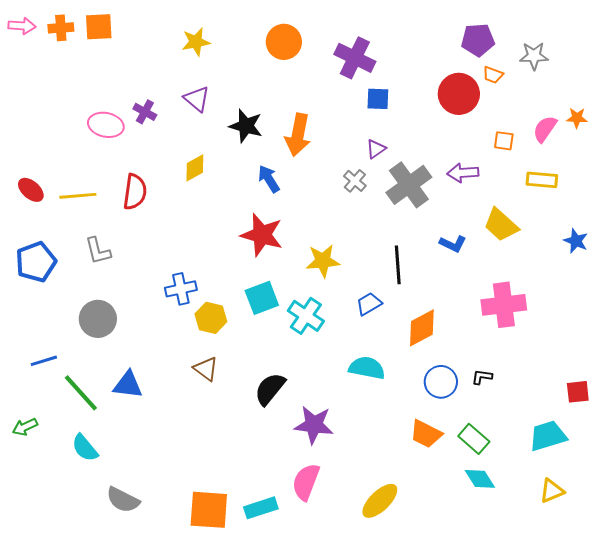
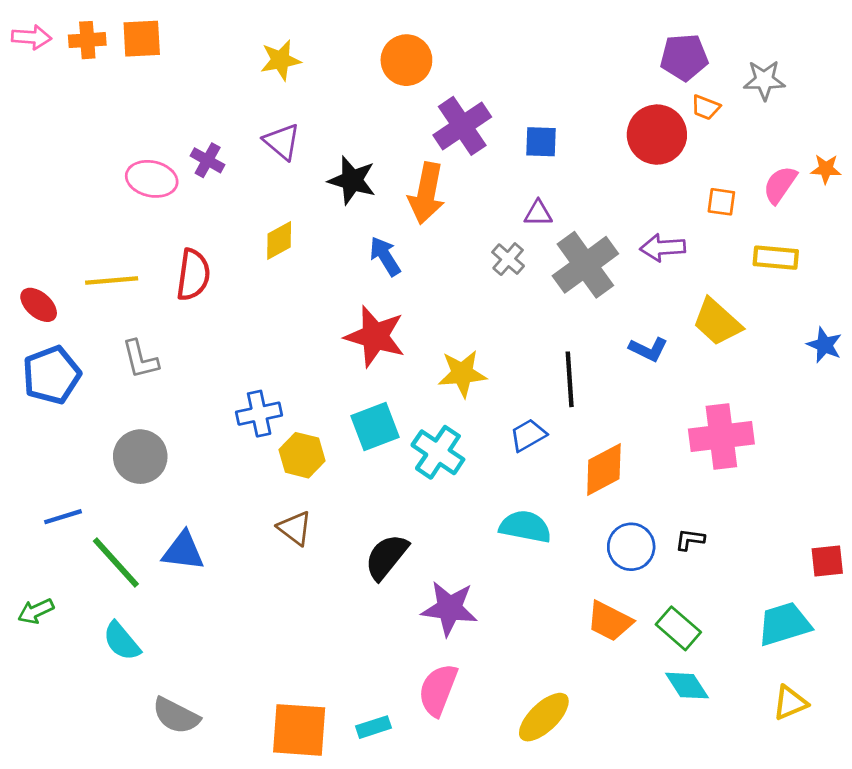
purple cross: (355, 58) -> (462, 126), moved, turned 30
purple triangle: (376, 149) -> (538, 213), turned 35
red ellipse: (31, 190) -> (39, 305), moved
cyan rectangle: (261, 508) -> (374, 727), size x0.7

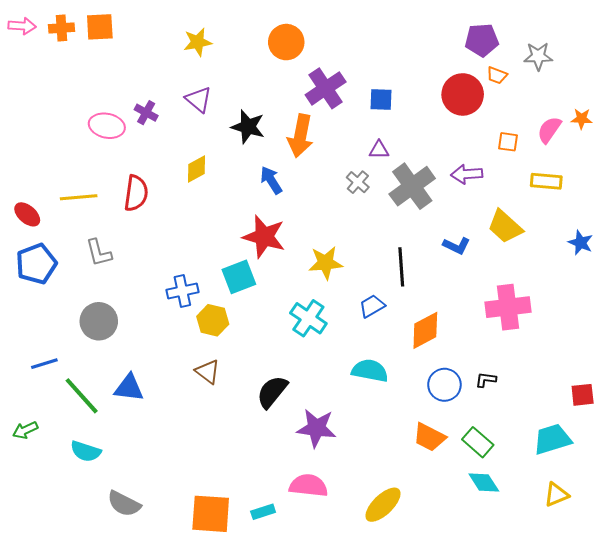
cyan square: (375, 427) -> (239, 277), moved
cyan semicircle: (122, 641) -> (86, 451), turned -32
pink semicircle: (438, 690) -> (308, 486), turned 75

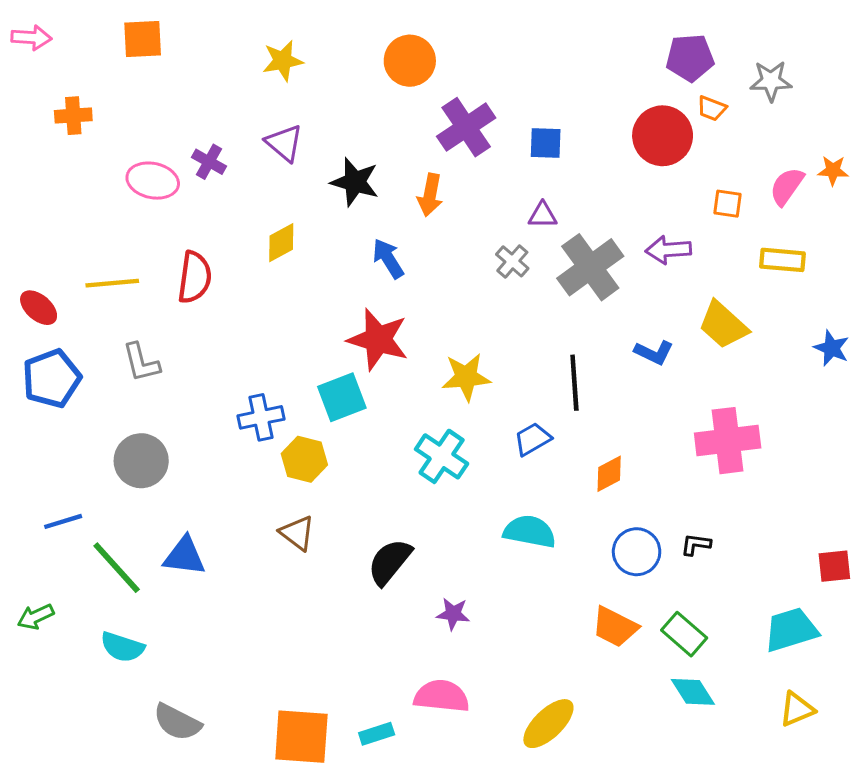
orange cross: (61, 28) -> (73, 116), moved
orange arrow: (300, 136) -> (430, 195), size x0.7
orange diamond: (425, 330) -> (609, 474), size x0.7
purple star: (316, 428) -> (453, 614), size x0.6

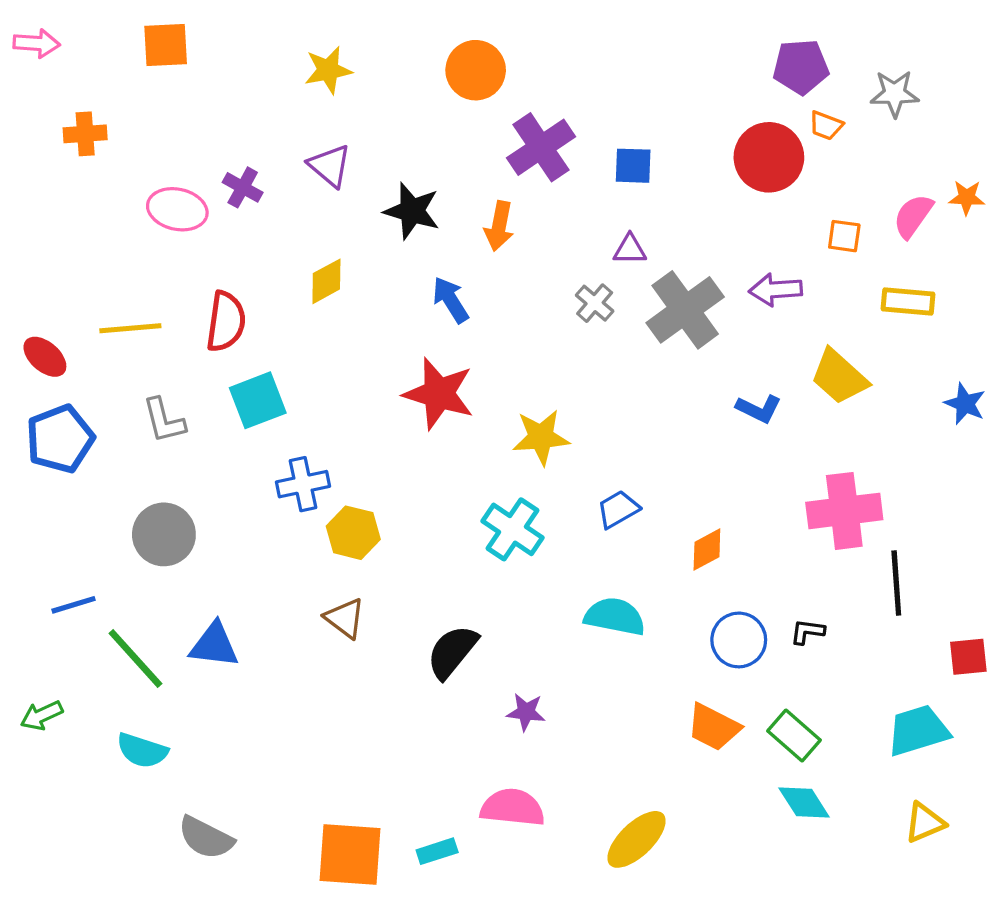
black line: (574, 383) -> (896, 583), moved
cyan square: (342, 397) -> (258, 400), moved

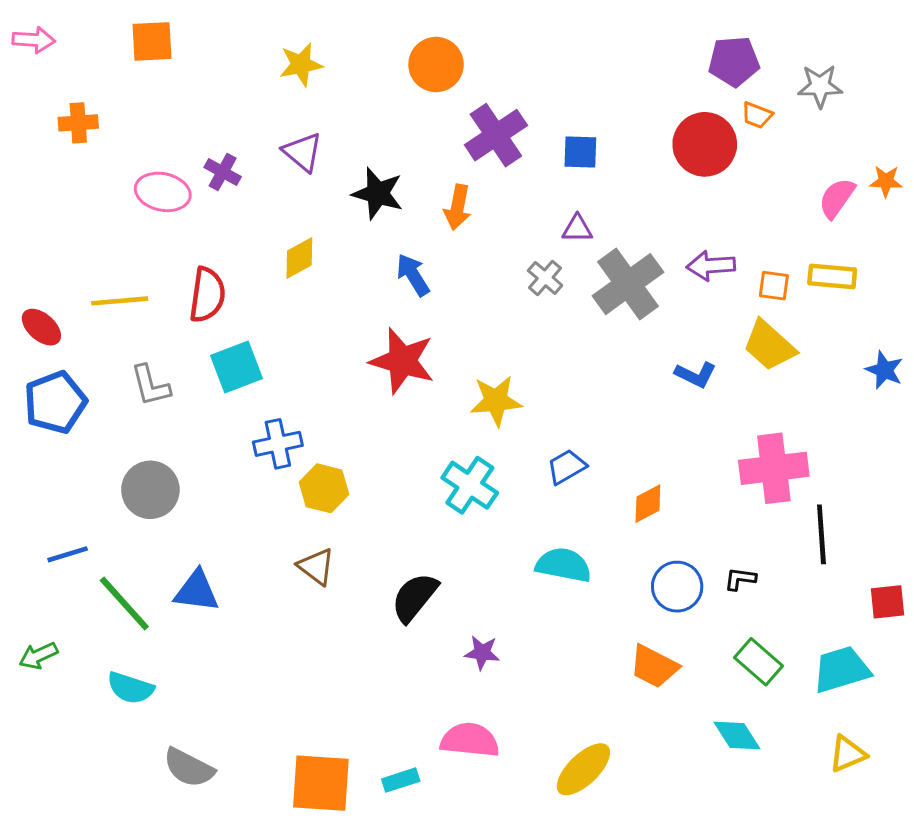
orange square: (844, 236) -> (774, 286), moved
green rectangle: (794, 736) -> (758, 662), moved

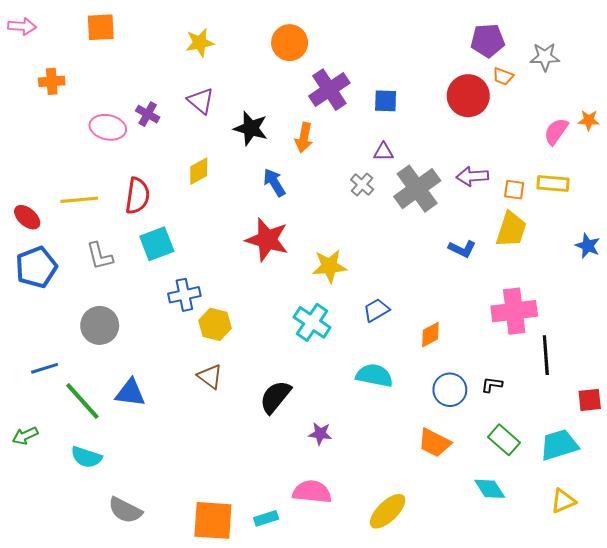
yellow trapezoid: (769, 345) -> (511, 229), turned -114

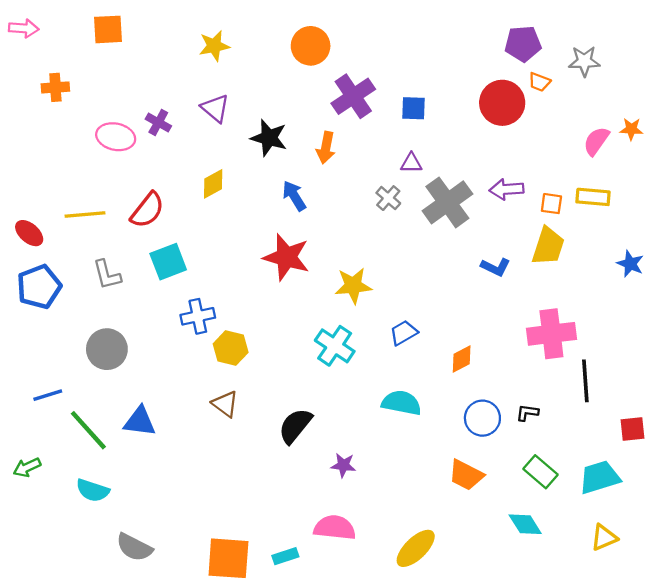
red semicircle: (137, 196) -> (147, 210), turned 30

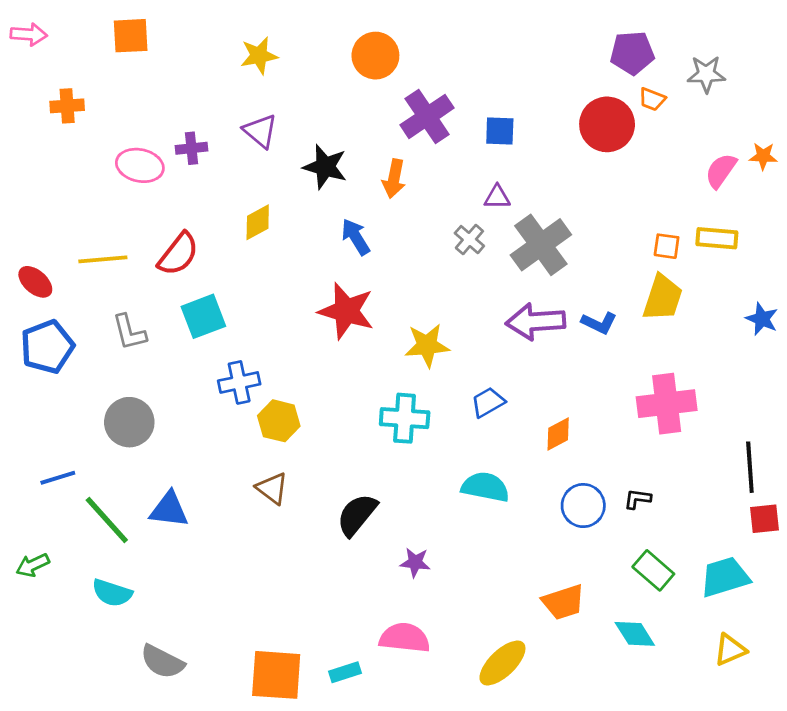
purple cross: (158, 122) -> (191, 148), turned -35
purple arrow: (507, 189) -> (536, 322), moved, size x1.4
cyan cross: (335, 346) -> (405, 418), turned -30
black line: (585, 381) -> (750, 467), moved
orange trapezoid: (466, 475) -> (563, 602), moved, turned -45

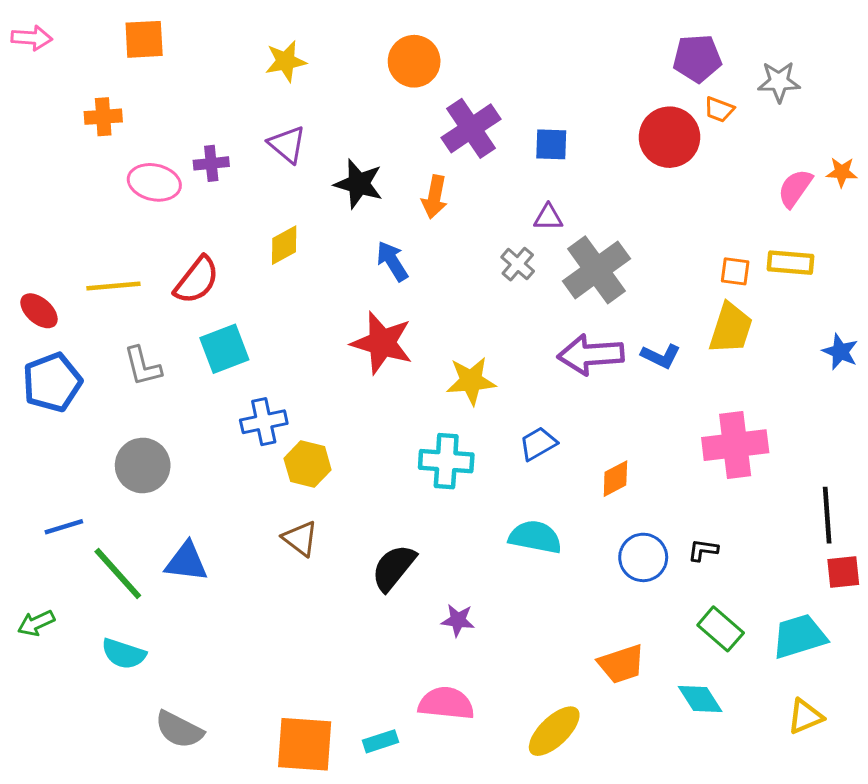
orange cross: (67, 106) -> (103, 117), moved

